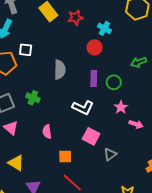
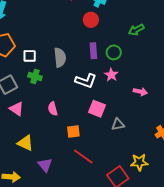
white square: (26, 50) -> (30, 56), moved
gray semicircle: (60, 70) -> (60, 58), moved
pink star: (121, 107) -> (111, 75), moved
gray triangle: (110, 154) -> (118, 124), turned 32

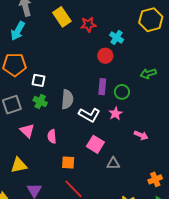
gray semicircle: (60, 58) -> (67, 99), moved
pink triangle: (17, 109) -> (27, 131), moved
yellow triangle: (25, 143) -> (19, 165), turned -48

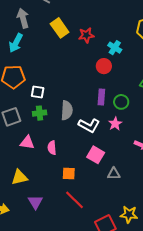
green cross: (40, 102) -> (40, 113), turned -32
pink triangle: (27, 131) -> (27, 143), turned -35

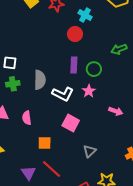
gray triangle: (114, 174) -> (90, 151), moved, turned -40
purple triangle: (35, 202) -> (29, 173), moved

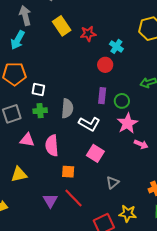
pink star: (89, 91) -> (127, 123), moved, size x1.5
pink semicircle: (27, 118) -> (52, 146), size x1.5

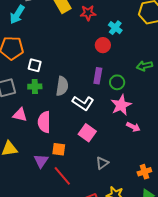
purple triangle: (50, 201) -> (41, 161), moved

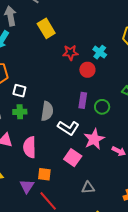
red star: (88, 13) -> (70, 53), moved
pink star: (121, 105) -> (94, 139), moved
gray triangle: (102, 163) -> (88, 188), turned 32

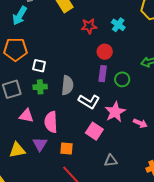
red circle: (87, 70) -> (105, 52), moved
purple triangle: (27, 186) -> (40, 144), moved

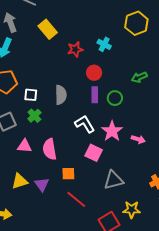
gray semicircle: (67, 85) -> (61, 95), moved
green cross: (40, 87) -> (34, 116), turned -32
white L-shape: (89, 101) -> (85, 124), turned -145
purple triangle: (40, 144) -> (42, 185), moved
gray triangle: (111, 161) -> (114, 180), size x1.5

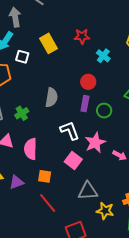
yellow rectangle: (48, 29) -> (49, 43), moved
red star: (75, 49) -> (82, 36), moved
white square: (31, 95) -> (22, 57), moved
purple triangle: (42, 185) -> (16, 182), turned 35
yellow star: (132, 210) -> (105, 211), moved

